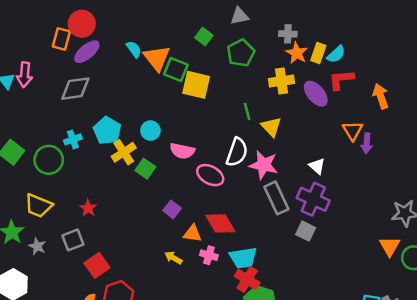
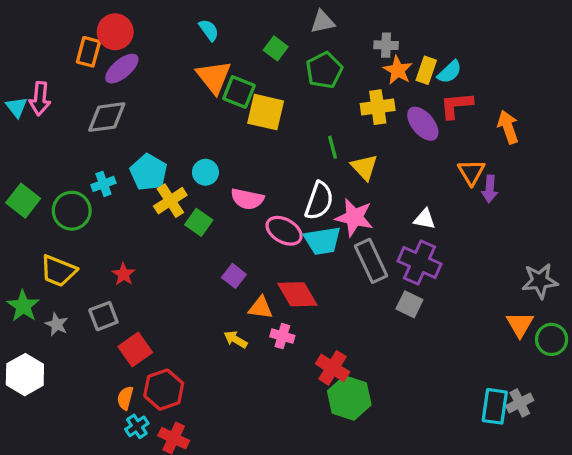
cyan semicircle: (134, 49) -> (209, 30), moved
white triangle: (317, 166) -> (424, 219), turned -30
cyan trapezoid: (243, 258) -> (322, 241), moved

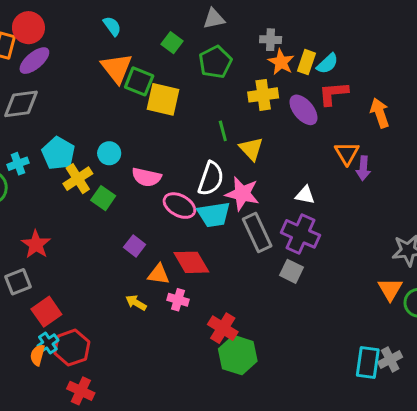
red star: (124, 274) -> (36, 244), size x1.4
cyan cross: (137, 426) -> (48, 343), moved

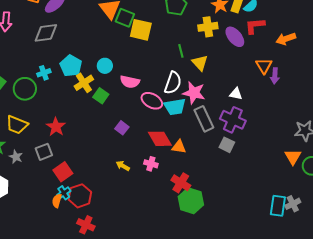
orange arrow: (380, 113) -> (286, 39), turned -90
orange triangle: (159, 274) -> (179, 147), moved

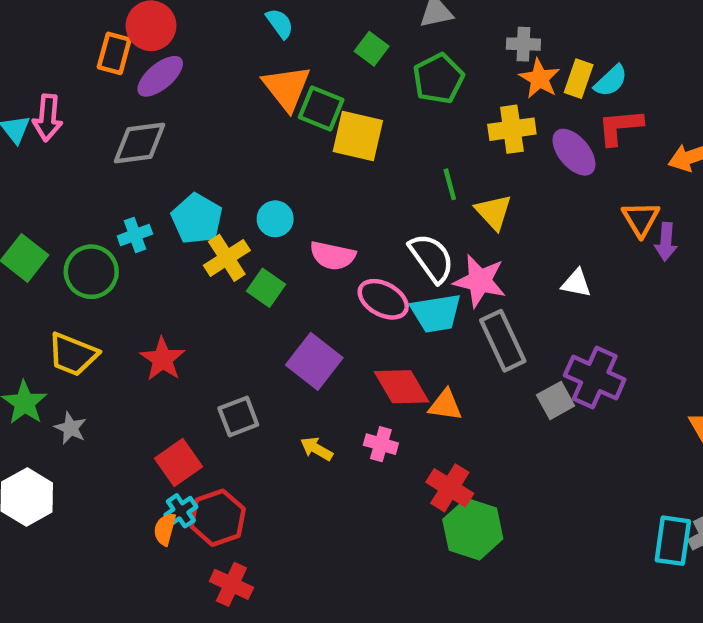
white semicircle: (173, 83) -> (431, 258), turned -55
purple cross: (233, 120) -> (595, 377), moved
purple square: (122, 128) -> (314, 361), size x1.6
gray square: (227, 145) -> (556, 400), turned 35
gray square: (44, 152) -> (238, 417), moved

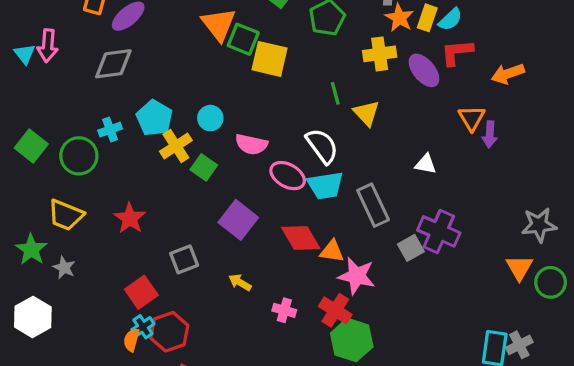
pink star: (480, 281) -> (357, 276), moved
pink cross: (381, 444) -> (284, 310), moved

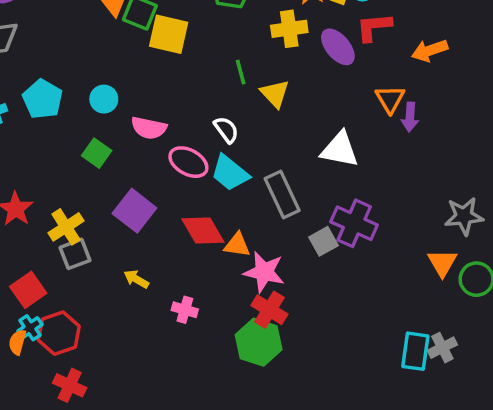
yellow cross: (176, 146) -> (66, 227), moved
white semicircle: (322, 146) -> (226, 130), size x0.7
white triangle: (426, 164) -> (340, 149), size x1.6
cyan trapezoid: (325, 185) -> (230, 173), turned 48
red cross: (335, 310) -> (269, 310), moved

